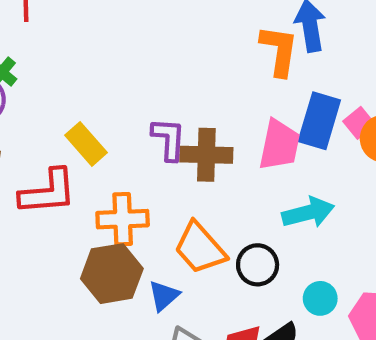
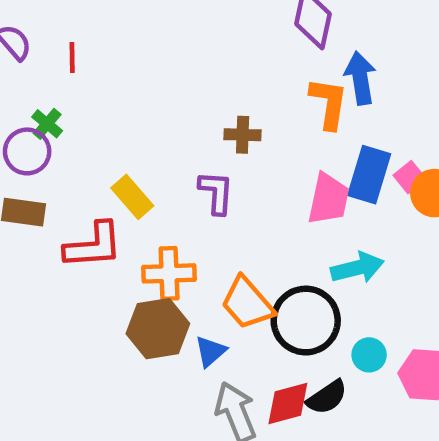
brown cross: (206, 155) -> (243, 135), moved, size x0.7
black circle: (258, 265) -> (306, 321), size x1.6

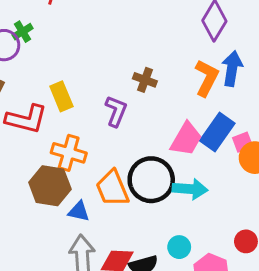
black circle: (306, 321) -> (151, 180), moved
blue triangle: (210, 351) -> (79, 211), turned 35

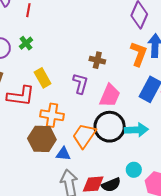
green cross: (23, 32) -> (26, 43), moved
pink trapezoid: (186, 139) -> (110, 96), moved
orange trapezoid: (112, 188) -> (84, 136), turned 64

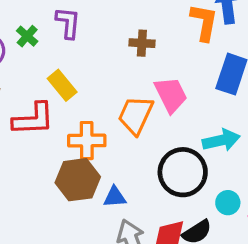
purple L-shape: (80, 83) -> (68, 23), moved
pink trapezoid: (110, 96) -> (171, 95), turned -40
black circle: (110, 127) -> (183, 172), moved
orange trapezoid: (84, 136) -> (136, 115), moved

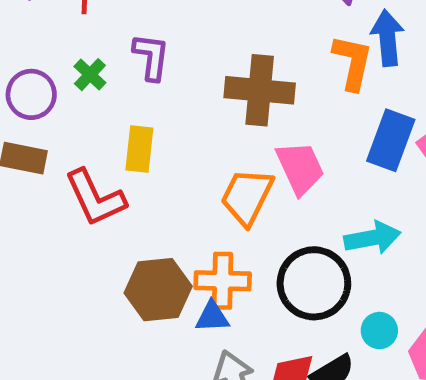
brown cross: (142, 43) -> (260, 90), size x1.8
yellow rectangle: (62, 85) -> (139, 149), turned 44
red L-shape: (33, 119) -> (95, 198), turned 66
orange cross: (87, 141) -> (223, 281), moved

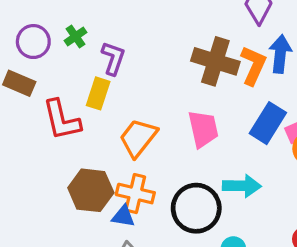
purple L-shape: (151, 57) -> (113, 58), moved
brown cross: (260, 90) -> (215, 61), moved
orange trapezoid: (247, 197) -> (138, 138), moved

